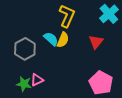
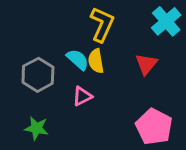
yellow semicircle: (63, 40) -> (96, 61), turned 147
pink triangle: (37, 80) -> (82, 96), moved

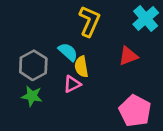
yellow semicircle: (96, 61) -> (81, 67), moved
red triangle: (146, 64) -> (128, 56), turned 30
green star: (36, 128) -> (32, 96), moved

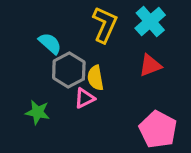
cyan cross: (146, 18) -> (150, 22), moved
cyan semicircle: (68, 52) -> (50, 43), moved
gray hexagon: (33, 65) -> (69, 70), moved

